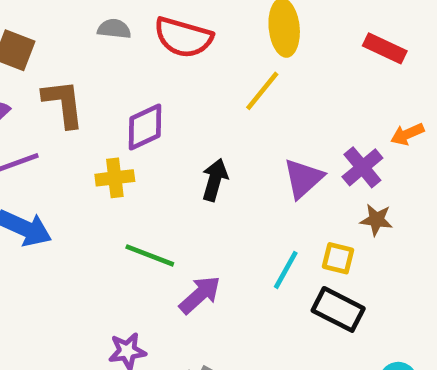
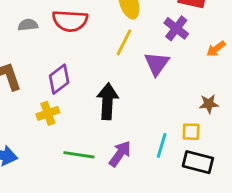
purple cross: (362, 167) -> (176, 28), moved
purple triangle: (303, 178) -> (157, 64), moved
black arrow: (215, 180) -> (107, 101), size x1.4
purple arrow: (200, 295) -> (120, 154), moved

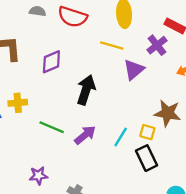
yellow line: (124, 42) -> (112, 45), turned 65
brown star: (209, 104) -> (168, 113), size x1.6
yellow cross: (48, 113) -> (18, 103), moved
black rectangle: (198, 162) -> (147, 158), turned 35

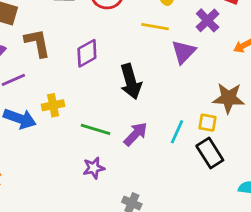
black arrow: (86, 90) -> (131, 81), turned 152
purple star: (38, 176) -> (94, 168), moved

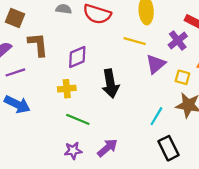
yellow cross: (53, 105) -> (67, 89), moved
yellow square: (207, 123) -> (182, 77), moved
cyan line: (177, 132) -> (156, 116), moved
purple arrow: (136, 134) -> (107, 148), moved

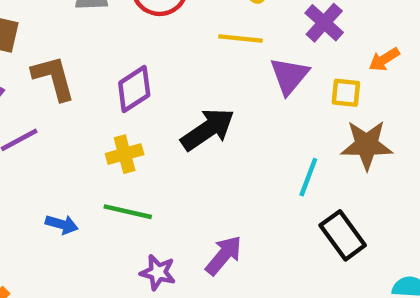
black arrow: (110, 84) -> (208, 129), turned -104
blue arrow: (17, 104) -> (62, 224), moved, size x0.6
green line: (78, 119) -> (128, 212), moved
purple star: (73, 151) -> (158, 272), turned 30

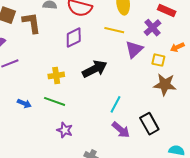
brown L-shape: (54, 78) -> (32, 23), moved
purple diamond: (134, 89) -> (74, 38), moved
cyan line: (308, 177) -> (115, 104), moved
purple arrow: (224, 255) -> (121, 130), moved, turned 84

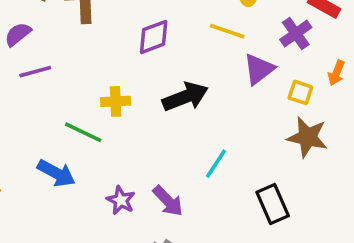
orange arrow: (177, 47) -> (336, 73), turned -48
green line: (55, 101) -> (83, 132), moved
blue arrow: (24, 103) -> (56, 173), moved, size x1.5
purple arrow: (121, 130) -> (168, 201), moved

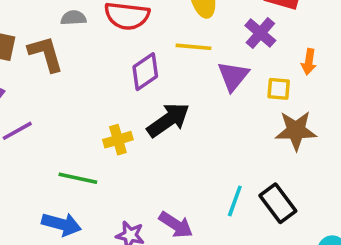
purple diamond: (154, 37) -> (145, 72), moved
yellow cross: (116, 101) -> (118, 140), moved
cyan line: (216, 164) -> (235, 201), moved

